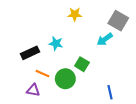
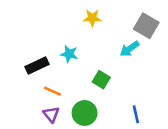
green circle: (65, 79) -> (85, 113), moved
purple triangle: (33, 90) -> (51, 114), moved, turned 40

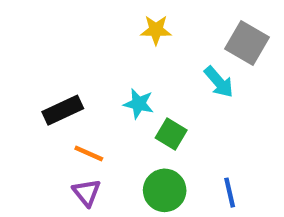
cyan arrow: (130, 49) -> (219, 82), turned -96
cyan star: (69, 54) -> (139, 104), moved
green circle: (85, 113) -> (165, 190), moved

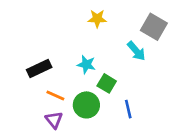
green circle: (165, 190) -> (86, 105), moved
blue line: (230, 193) -> (128, 109), moved

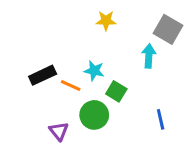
cyan arrow: (136, 51) -> (149, 56), turned -135
orange line: (55, 96) -> (71, 85), moved
blue line: (128, 109) -> (161, 119), moved

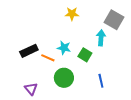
green square: (116, 91) -> (85, 55), moved
blue line: (161, 119) -> (101, 81), moved
purple triangle: (59, 131) -> (31, 89), moved

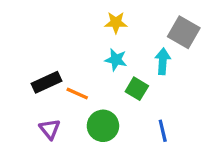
cyan star: (64, 48) -> (116, 60), moved
purple triangle: (31, 89) -> (50, 129), moved

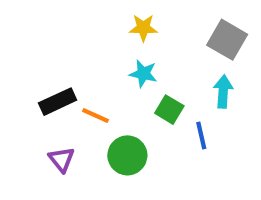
cyan arrow: (163, 61) -> (223, 92), moved
blue line: (163, 131) -> (201, 135), moved

